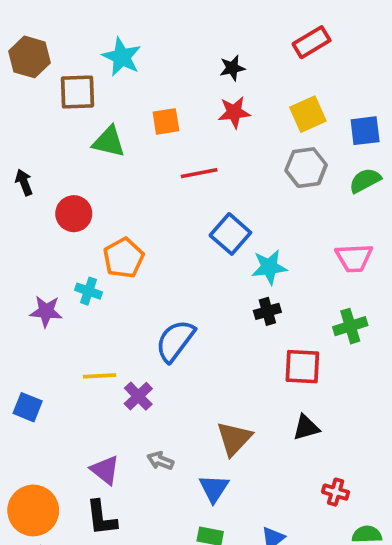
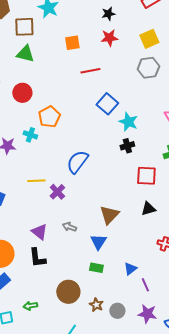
green triangle: (109, 142) -> (25, 54), moved
cyan star: (269, 267) -> (128, 122), turned 30

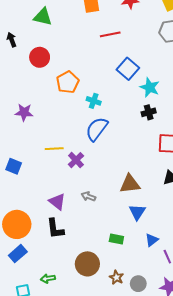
cyan cross: (30, 135) -> (94, 101), moved
brown triangle: (109, 215) -> (130, 184), turned 40
blue triangle: (98, 242) -> (137, 212), moved

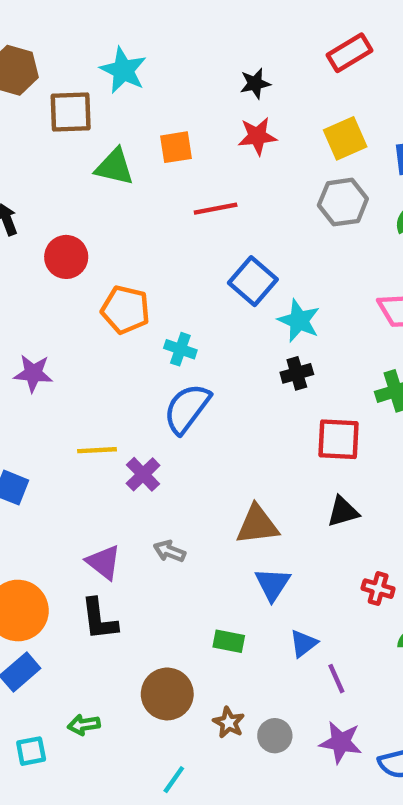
green triangle: (43, 17) -> (115, 167), moved
orange pentagon: (68, 82) -> (125, 310), turned -30

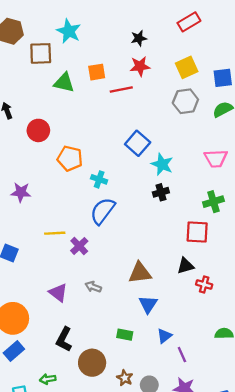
red line: (216, 209) -> (121, 90), moved
red square: (339, 439) -> (197, 232), moved
red cross: (378, 589) -> (204, 284), moved
black L-shape: (99, 619) -> (64, 339), moved, turned 35

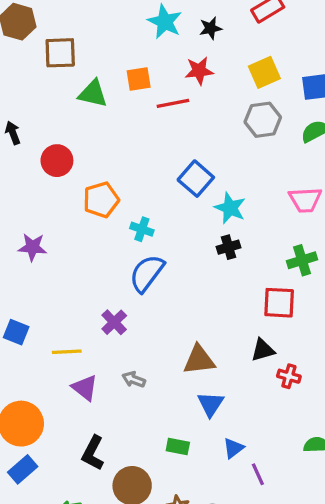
cyan star: (69, 31) -> (165, 22), moved
black star: (139, 38) -> (211, 28), moved
orange pentagon: (70, 158) -> (101, 200), turned -30
yellow line: (55, 233) -> (67, 352), moved

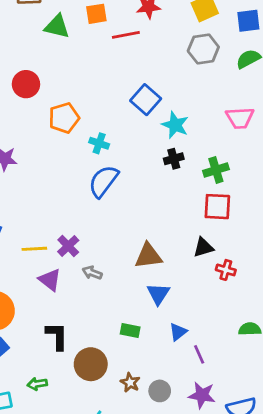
green cross: (302, 260) -> (216, 170), moved
purple cross: (114, 322) -> (68, 246), moved
black L-shape: (93, 453) -> (57, 336), turned 152

